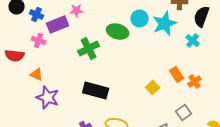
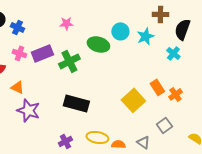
pink star: (77, 10) -> (66, 23), moved
purple rectangle: (58, 24) -> (42, 53), moved
cyan star: (165, 24) -> (145, 36), size x0.7
yellow square: (153, 88) -> (133, 100), size x1.6

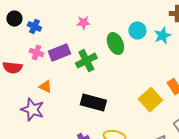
green ellipse: (98, 44) -> (115, 44), turned 50
orange triangle: (17, 87) -> (45, 87), moved
purple star: (28, 110) -> (32, 110), moved

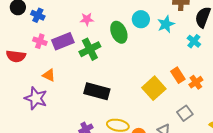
pink star: (83, 23) -> (87, 19), moved

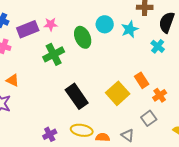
purple rectangle: (63, 41) -> (28, 29), moved
orange cross: (196, 82) -> (160, 95), moved
black rectangle: (97, 91) -> (77, 96), moved, turned 40

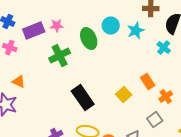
yellow square: (118, 93) -> (124, 95), size x0.7

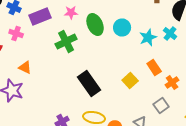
pink star: (57, 26) -> (71, 12), moved
cyan circle: (111, 26) -> (122, 28), moved
cyan star: (136, 31) -> (148, 38), moved

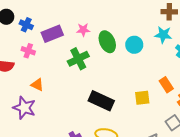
cyan star: (148, 38) -> (163, 35), moved, turned 30
yellow square: (130, 80) -> (142, 98), turned 35
black rectangle: (89, 84) -> (101, 101), turned -30

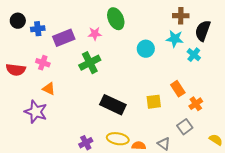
blue cross: (26, 25) -> (38, 29), turned -32
green ellipse: (107, 42) -> (116, 19), moved
pink cross: (28, 51) -> (43, 63), moved

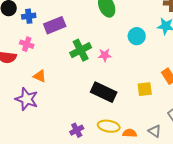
pink star: (95, 34) -> (105, 55), moved
pink cross: (43, 63) -> (27, 44), moved

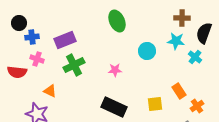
blue cross: (29, 16) -> (32, 37), moved
green cross: (81, 50) -> (74, 65), moved

